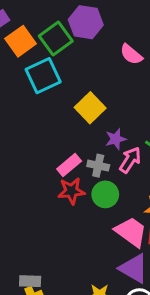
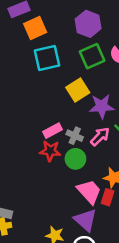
green square: (56, 38) -> (92, 56), moved
purple star: (116, 139) -> (102, 106), moved, size x1.5

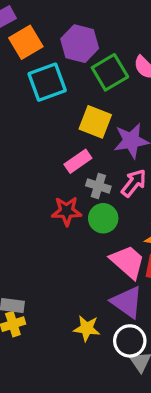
purple hexagon: (88, 24) -> (80, 44), moved
yellow square: (78, 90) -> (95, 122), turned -30
pink rectangle: (52, 131) -> (78, 161), moved

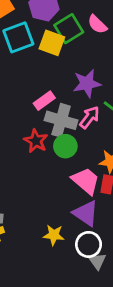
yellow square: (95, 122) -> (52, 43), moved
gray cross: (98, 186) -> (61, 120), size x1.6
red star: (67, 211) -> (36, 141), turned 30

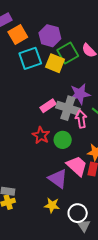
pink arrow: (90, 117) -> (81, 119), turned -48
gray cross: (61, 120) -> (68, 108), moved
purple triangle: (86, 213) -> (58, 179), moved

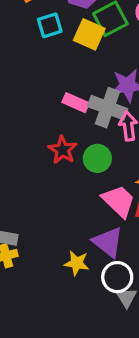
cyan square: (30, 58) -> (50, 25), size x0.7
pink rectangle: (48, 106) -> (76, 103), turned 56
purple triangle: (58, 179) -> (108, 242), moved

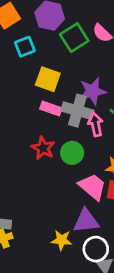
yellow square: (89, 34) -> (48, 79), moved
purple triangle: (108, 242) -> (86, 221), turned -40

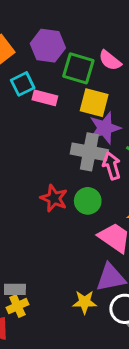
green square: (74, 38) -> (78, 68), turned -36
yellow square: (48, 79) -> (94, 103), moved
pink rectangle: (51, 108) -> (45, 98), moved

